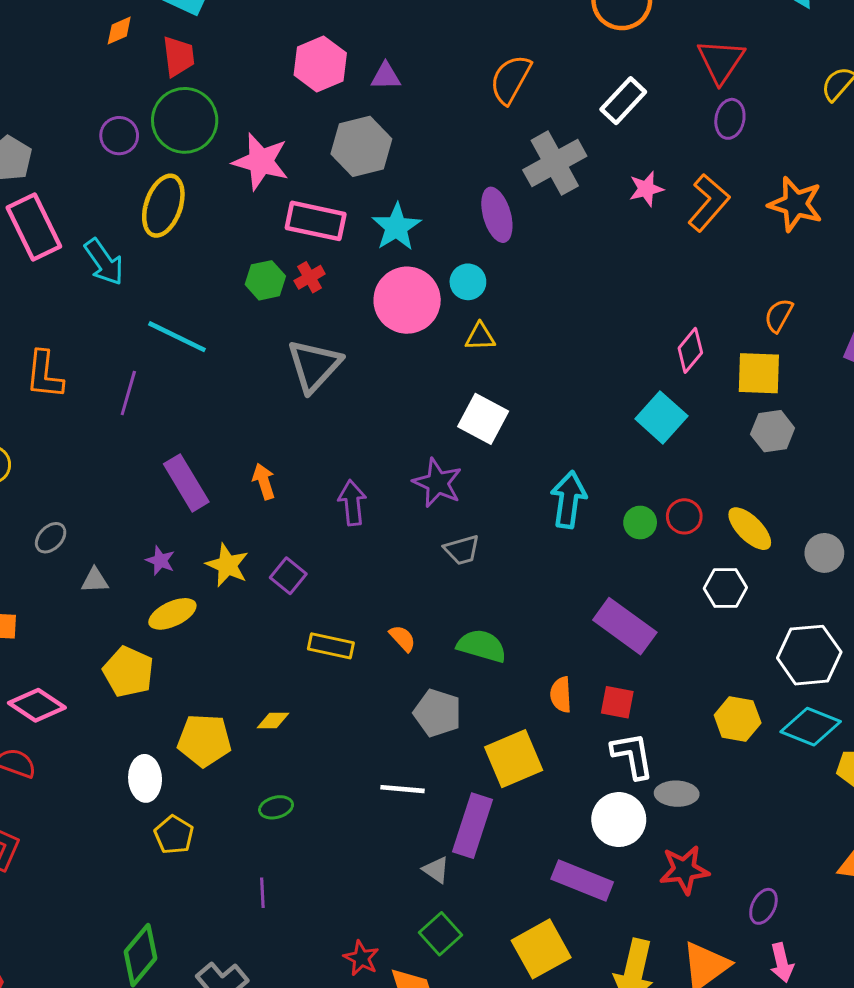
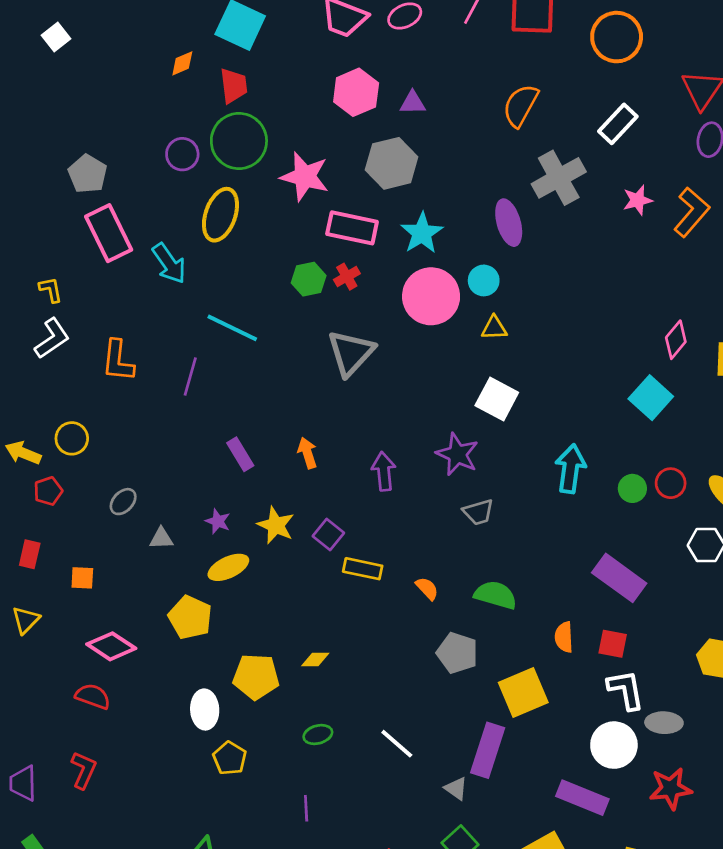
purple rectangle: (186, 483) -> (240, 454), size x0.7
yellow rectangle: (331, 646) -> (363, 569), moved
white line: (402, 789) -> (397, 744), moved, turned 36

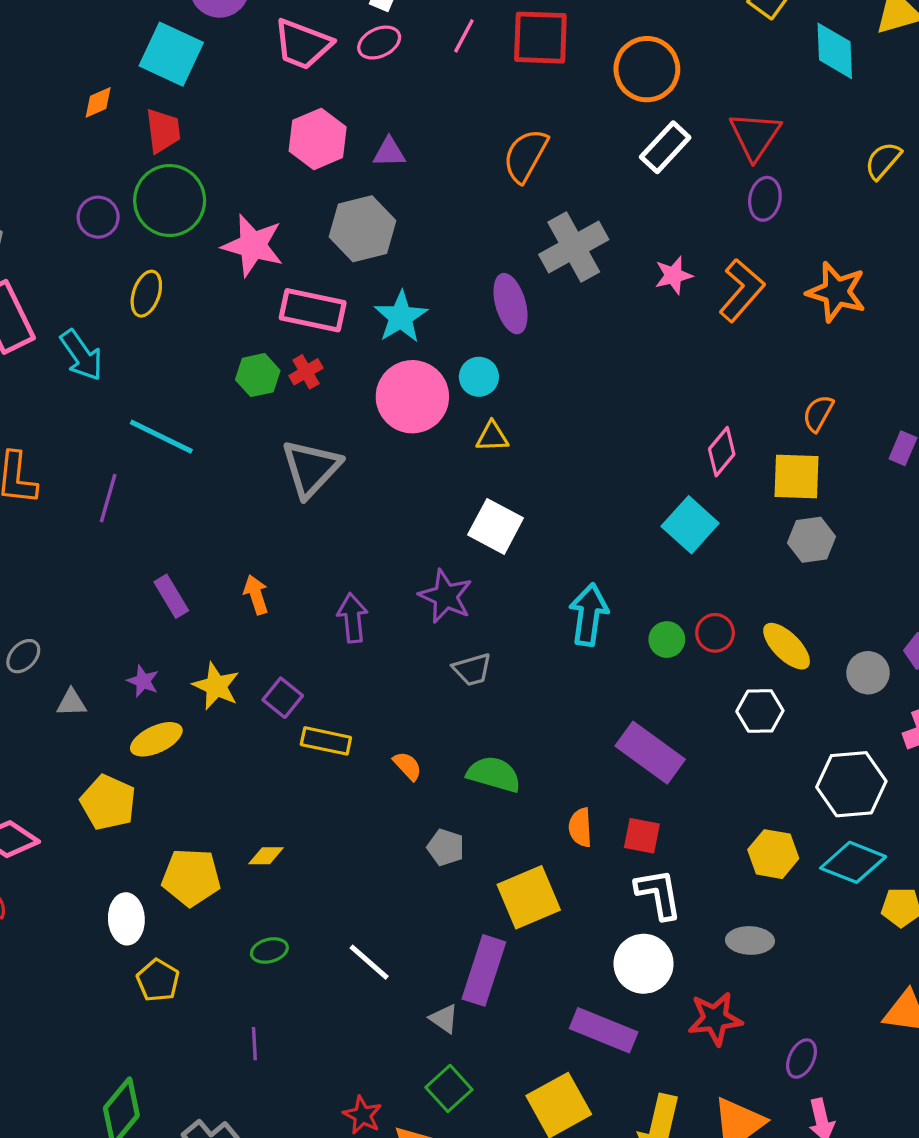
white rectangle: (618, 124) -> (665, 147), moved
yellow ellipse: (220, 215) -> (146, 294), size x0.7
gray pentagon: (457, 653) -> (446, 847), size x0.7
gray ellipse: (664, 723) -> (750, 940), moved

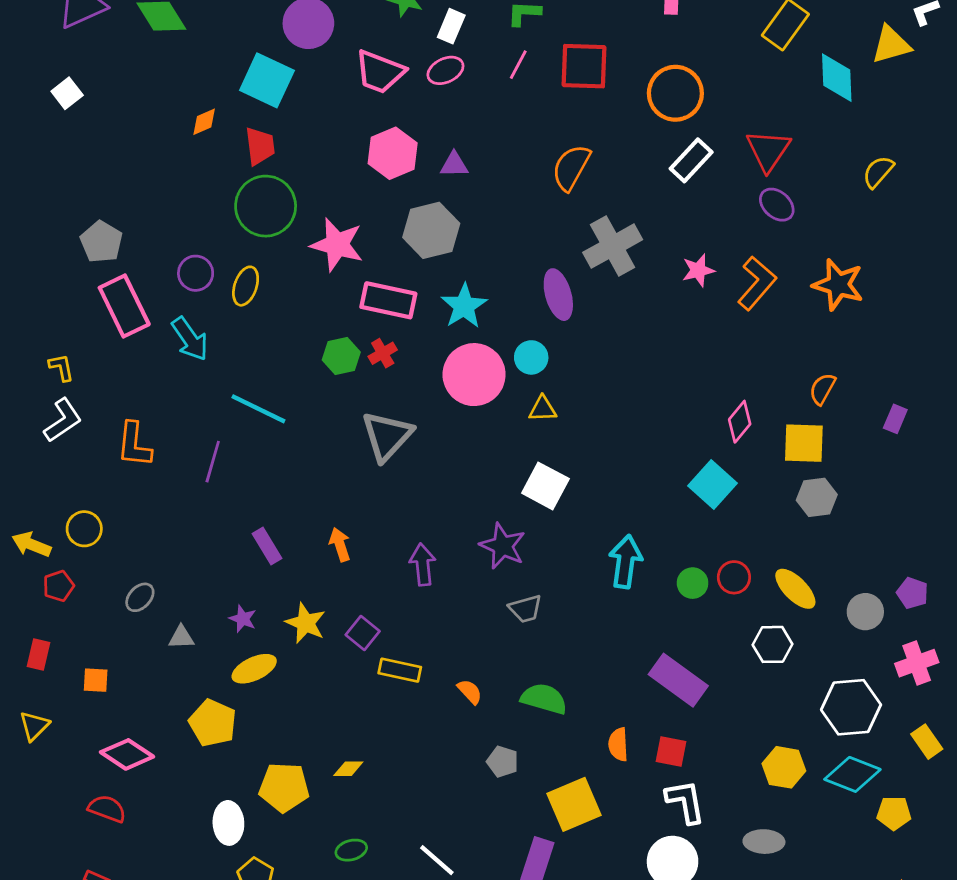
purple ellipse: (765, 199) -> (777, 205), turned -60
purple circle: (98, 217) -> (196, 273), moved

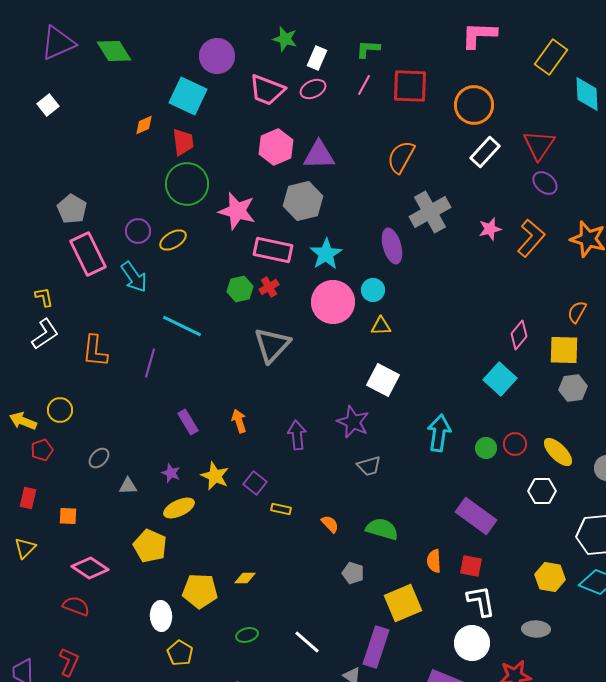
purple triangle: (454, 165) -> (319, 155), size x1.6
yellow ellipse: (246, 286) -> (173, 240), turned 40
yellow rectangle: (400, 670) -> (281, 509), size x0.7

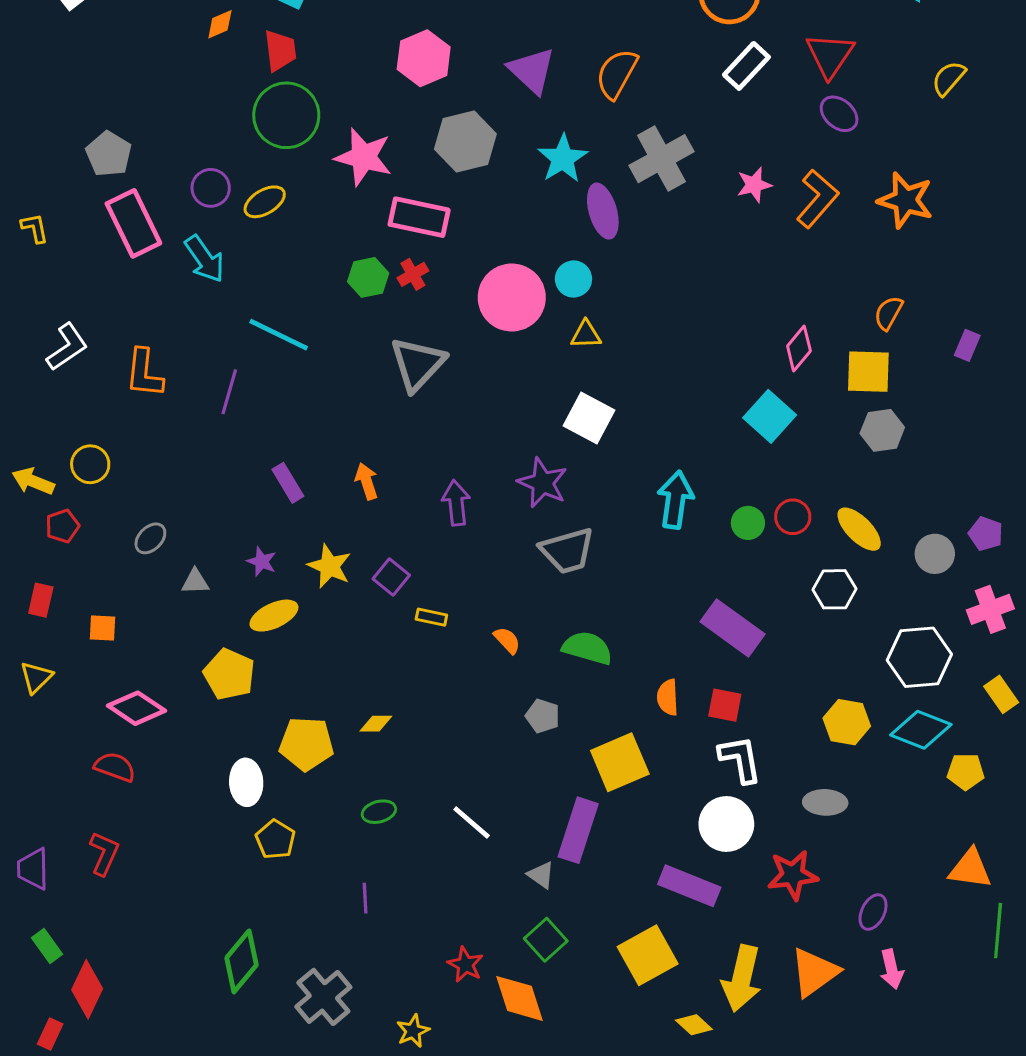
purple triangle: (319, 155) -> (532, 71), moved, turned 44
cyan star: (326, 254) -> (563, 159), moved
yellow L-shape: (44, 297) -> (35, 228), moved
gray trapezoid: (369, 466) -> (567, 551), size x1.5

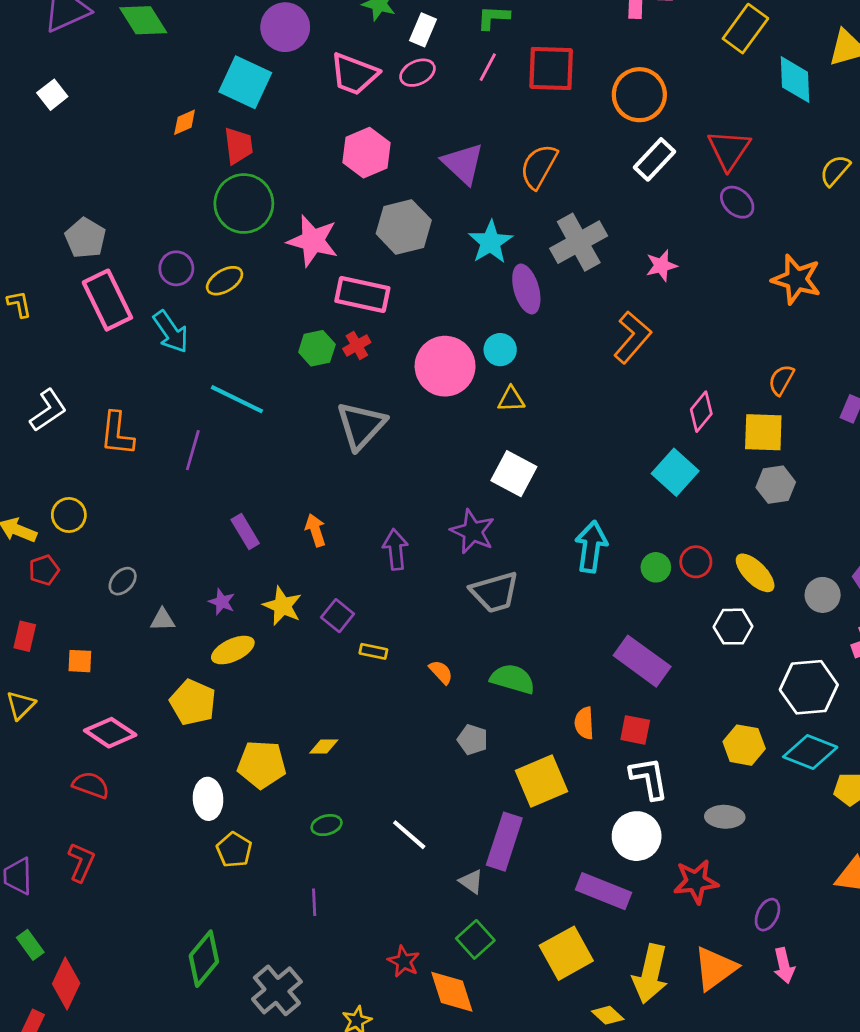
orange L-shape: (817, 199) -> (632, 337), moved

